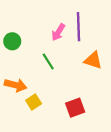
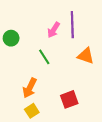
orange arrow: (16, 85) -> (30, 88), moved, turned 102
yellow square: (34, 102) -> (32, 111), moved

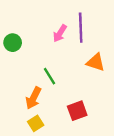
green line: (44, 57) -> (50, 76), moved

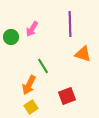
pink arrow: (60, 33) -> (32, 29), moved

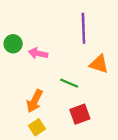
pink arrow: (32, 29) -> (38, 53), moved, turned 70
green line: (43, 66) -> (69, 83), moved, turned -35

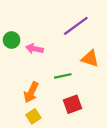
purple line: (83, 28) -> (76, 26), turned 56
green line: (69, 83) -> (63, 76), turned -35

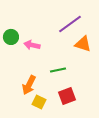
orange triangle: (90, 59) -> (83, 44), moved
yellow square: (33, 116) -> (39, 102), moved, turned -32

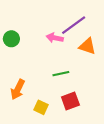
pink arrow: (32, 45) -> (55, 38), moved
orange arrow: (29, 85) -> (18, 89), moved

